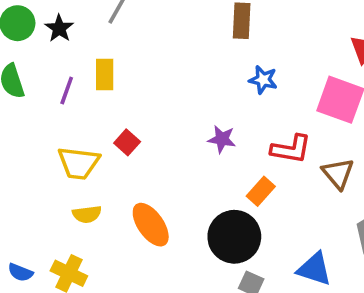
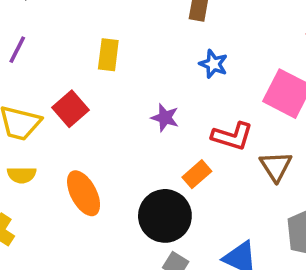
yellow rectangle: (105, 74) -> (108, 55), moved
red square: (127, 142) -> (71, 109), size x1.4

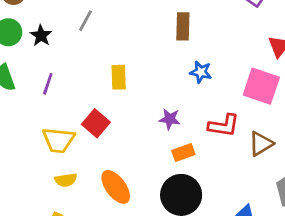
brown triangle: (276, 166) -> (261, 144), turned 40
orange rectangle: (197, 174) -> (183, 153), moved, turned 30

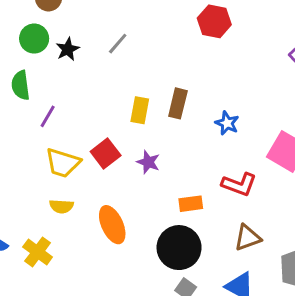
brown rectangle: (183, 26) -> (178, 103), moved
purple line: (48, 84) -> (48, 116), moved
purple star: (170, 119) -> (148, 162), moved
brown triangle: (261, 144) -> (248, 238), moved

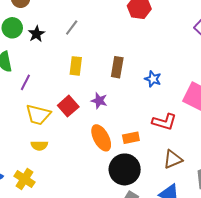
yellow rectangle: (140, 110) -> (76, 66), moved
purple star: (148, 162) -> (99, 101), moved
orange ellipse: (112, 225) -> (101, 138), moved

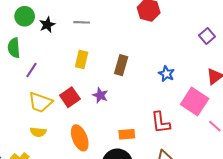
gray line: (72, 28) -> (82, 22), turned 49
blue star: (153, 79) -> (166, 74), moved
red L-shape: (164, 122) -> (161, 123), turned 60
orange ellipse: (101, 138) -> (80, 138), moved

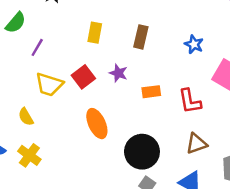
green semicircle: (14, 48) -> (16, 23), turned -132
yellow semicircle: (38, 132) -> (26, 117), moved, turned 56
orange rectangle: (127, 134) -> (151, 92), moved

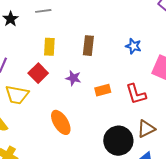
red square: (83, 77) -> (38, 73), moved
black circle: (142, 152) -> (118, 141), moved

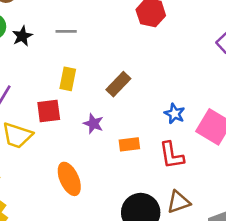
brown rectangle: (88, 46) -> (118, 84), turned 30
blue star: (133, 46) -> (175, 114), moved
red square: (38, 73) -> (49, 111), turned 30

